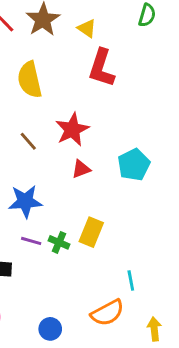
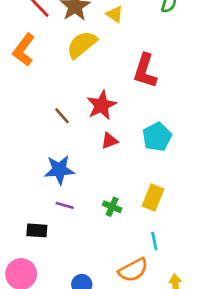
red L-shape: (102, 68) -> (145, 71), moved
yellow semicircle: (30, 80) -> (82, 45), moved, turned 64
yellow rectangle: (91, 232) -> (153, 197), moved
green cross: (59, 242) -> (112, 207), moved

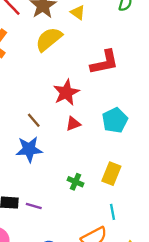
red L-shape: (145, 71) -> (104, 62), turned -120
brown line: (62, 116) -> (34, 120), moved
purple line: (65, 205) -> (34, 206), moved

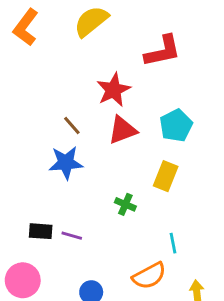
red triangle: (73, 124) -> (122, 130), size x1.5
yellow rectangle: (111, 174) -> (166, 176), moved

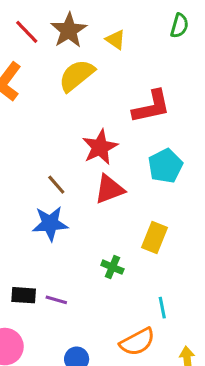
cyan pentagon: (176, 126) -> (165, 166), moved

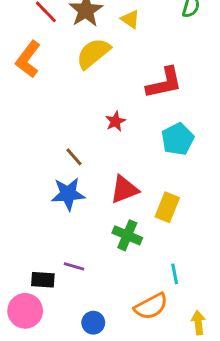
red star: (100, 147) -> (115, 121), size x0.6
red triangle: (109, 189) -> (124, 189), moved
green cross: (112, 267) -> (127, 235), size x1.4
black rectangle: (24, 295) -> (43, 280), moved

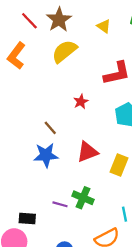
yellow triangle: (130, 19) -> (104, 26), moved
green cross: (127, 235) -> (83, 198), moved
purple line: (74, 266) -> (60, 204), moved

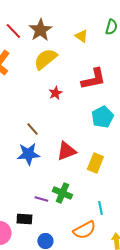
red star: (81, 102) -> (55, 93), moved
black rectangle: (27, 219) -> (24, 219), moved

